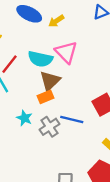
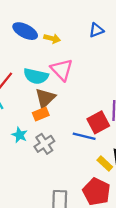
yellow arrow: (56, 21) -> (52, 38), turned -133
blue line: (72, 119) -> (84, 136), moved

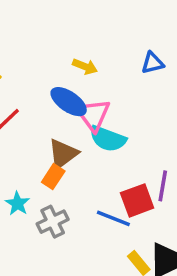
blue ellipse: (25, 31) -> (69, 102), moved
cyan semicircle: (36, 76) -> (108, 139), moved
orange rectangle: (41, 114) -> (53, 177), turned -42

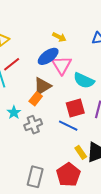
blue ellipse: (69, 102) -> (48, 56), turned -75
cyan semicircle: (108, 139) -> (84, 80), moved
red square: (137, 200) -> (75, 108), moved

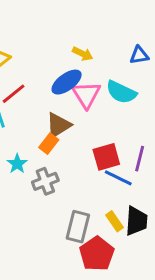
cyan semicircle: (84, 80) -> (121, 92), moved
blue line: (68, 126) -> (118, 178), moved
gray rectangle: (35, 177) -> (78, 227), moved

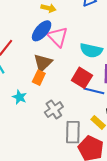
cyan semicircle: (121, 92) -> (91, 50), moved
red square: (106, 157) -> (82, 78), turned -30
gray cross: (45, 181) -> (54, 110), moved

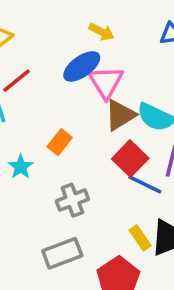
brown triangle: (43, 63) -> (120, 115), moved
gray rectangle: (73, 132) -> (62, 253), moved, turned 55

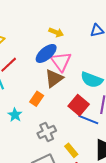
brown triangle: (120, 115) -> (54, 78), moved
yellow rectangle: (140, 238) -> (71, 150), moved

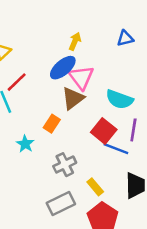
yellow arrow: (56, 32) -> (75, 41), turned -88

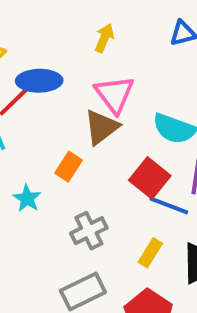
blue ellipse: (63, 68) -> (39, 81), moved, turned 40
yellow rectangle: (95, 187) -> (150, 253), moved, turned 72

